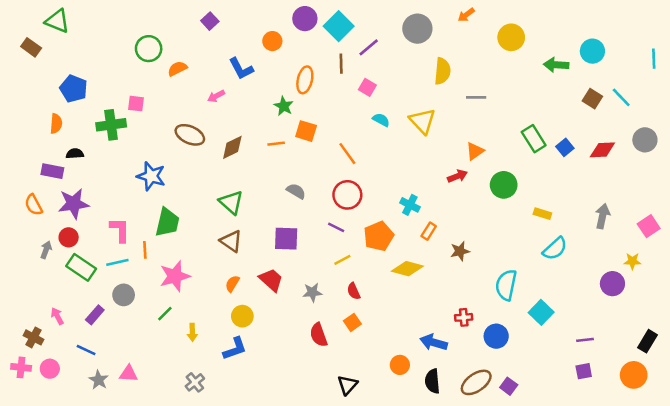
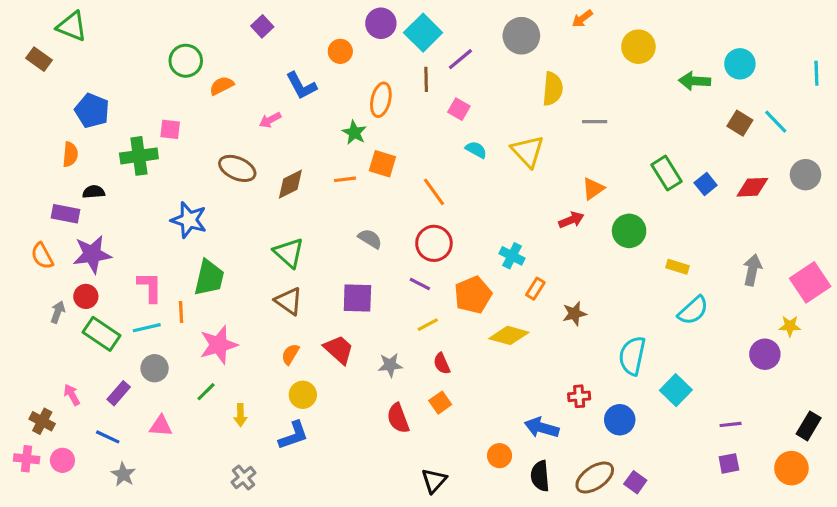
pink square: (649, 226) -> (810, 282), size x1.4
pink triangle: (129, 374) -> (161, 426), moved

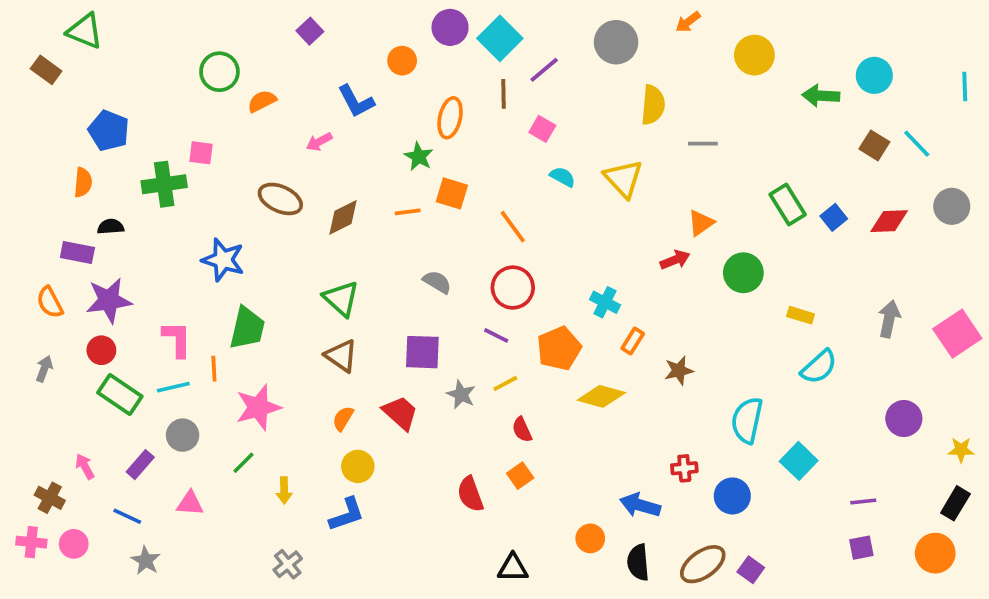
gray arrow: (58, 312) -> (44, 369), moved
yellow star: (790, 326) -> (961, 450), moved
gray star: (390, 365) -> (461, 395), moved, turned 30
black triangle: (434, 481) -> (513, 568), turned 48

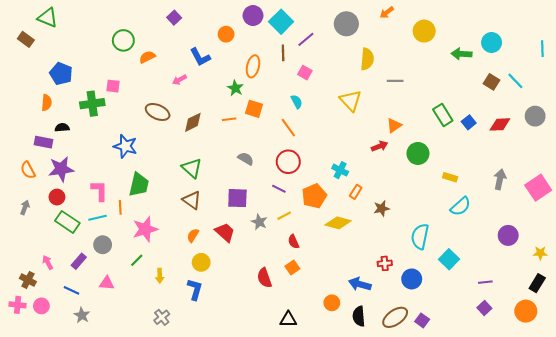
cyan semicircle: (563, 177) -> (297, 102), moved, turned 32
blue L-shape: (347, 514) -> (195, 289), turned -55
purple square: (861, 548) -> (484, 308), turned -32

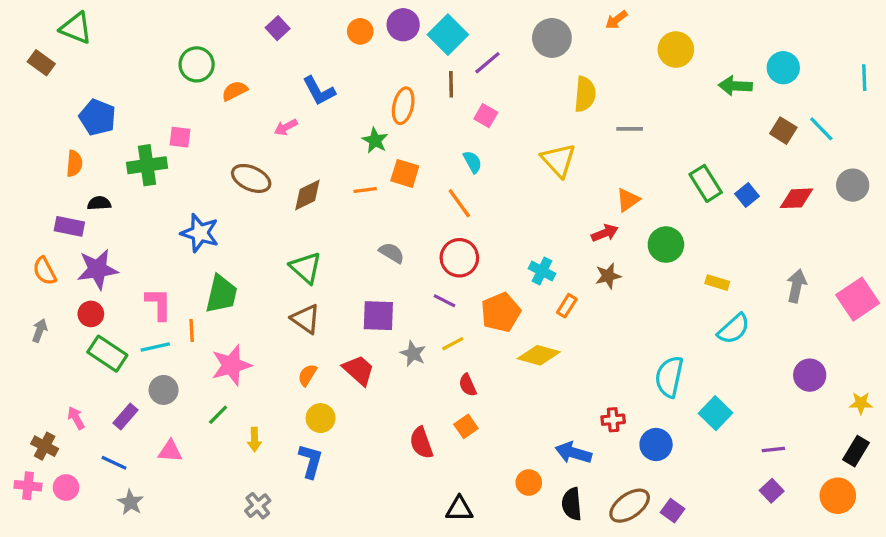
orange circle: (226, 34) -> (360, 31), moved
brown star: (382, 208) -> (608, 276), moved

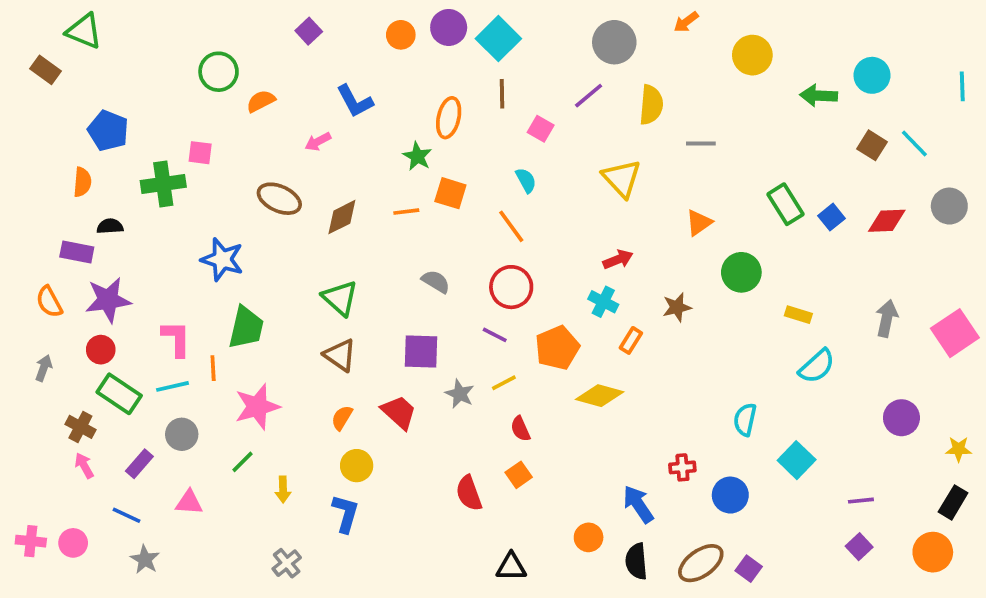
purple line: (487, 63) -> (589, 96), moved
red arrow: (605, 233) -> (618, 259), moved
cyan semicircle: (669, 377) -> (745, 420), size x0.7
brown cross: (45, 446) -> (80, 427), moved
blue arrow: (573, 453) -> (638, 504), turned 40

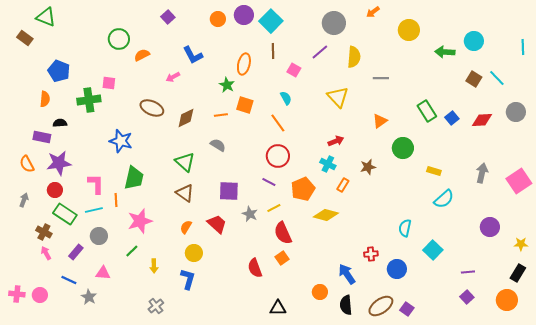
gray semicircle: (436, 282) -> (218, 145), moved
red semicircle: (520, 429) -> (283, 233), size x1.6
gray star: (145, 559) -> (89, 297), moved

